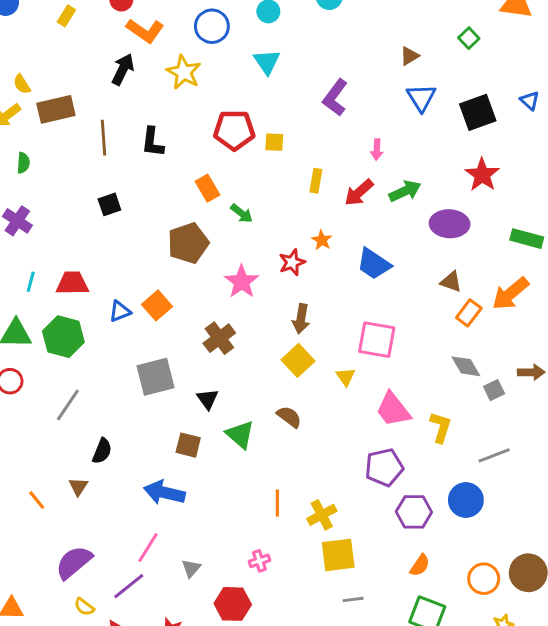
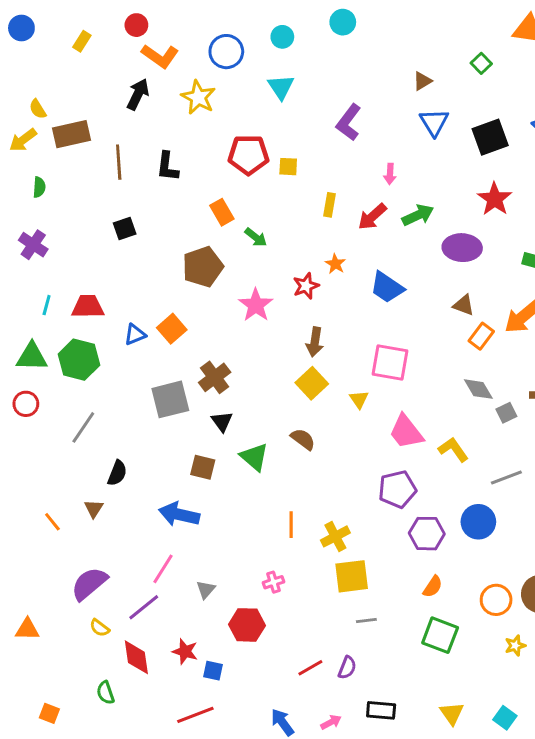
brown cross: (219, 338) -> (215, 377), moved
yellow L-shape: (441, 427) -> (453, 450), turned -52

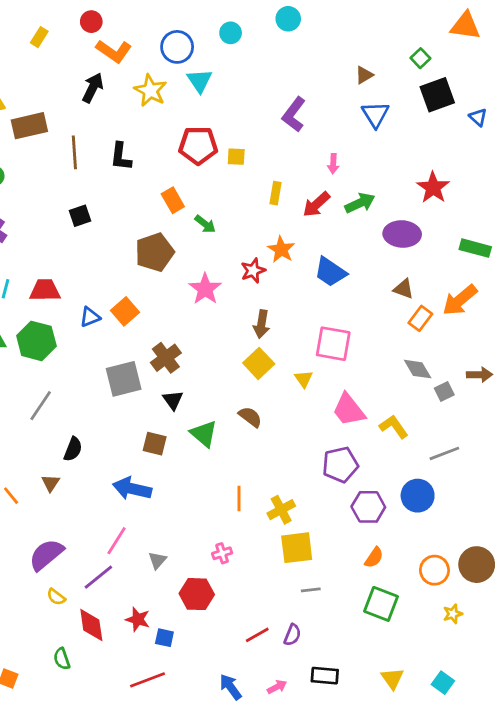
cyan triangle: (281, 87) -> (200, 81), moved
black square: (490, 137) -> (437, 95), moved
orange star: (335, 264) -> (281, 249), size x1.4

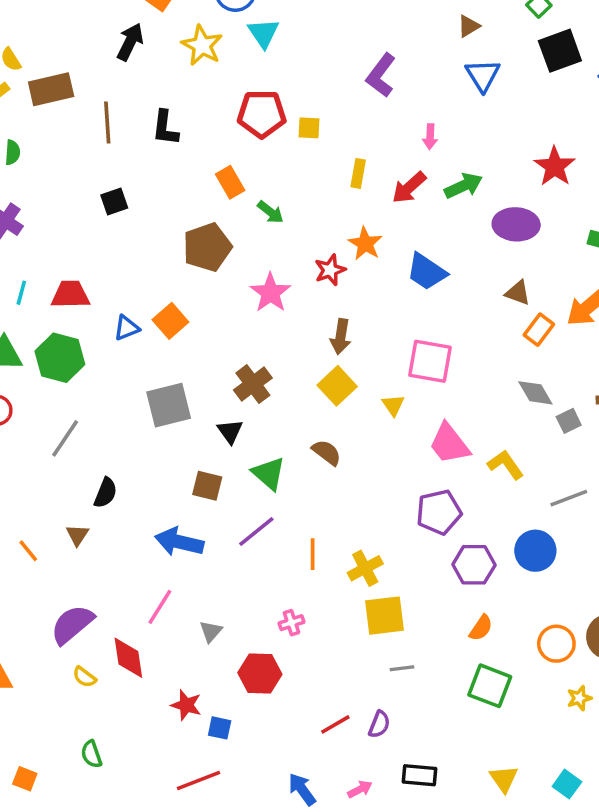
brown cross: (166, 358) -> (253, 384), moved
purple line: (98, 577) -> (256, 531), moved
red diamond: (91, 625) -> (128, 658), moved

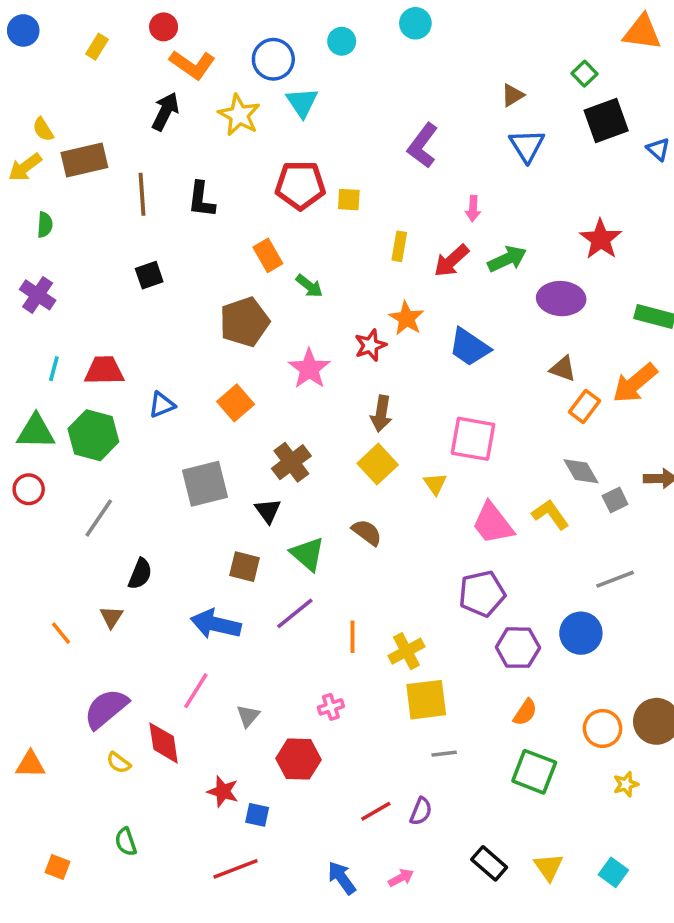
orange square: (170, 321) -> (236, 403), moved
yellow L-shape: (506, 465) -> (550, 514), moved
black rectangle: (420, 775) -> (489, 863), moved, turned 36

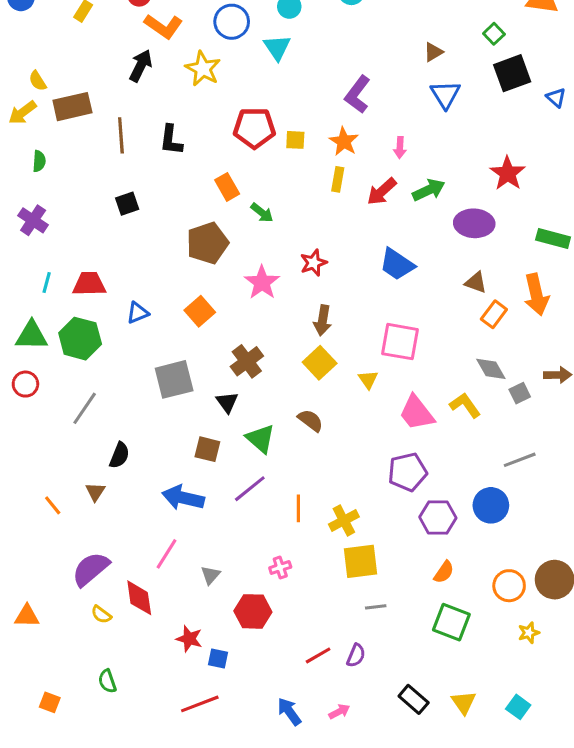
cyan triangle: (302, 102) -> (277, 47), moved
orange star: (406, 318) -> (344, 141), moved
orange arrow: (635, 383) -> (536, 295), turned -63

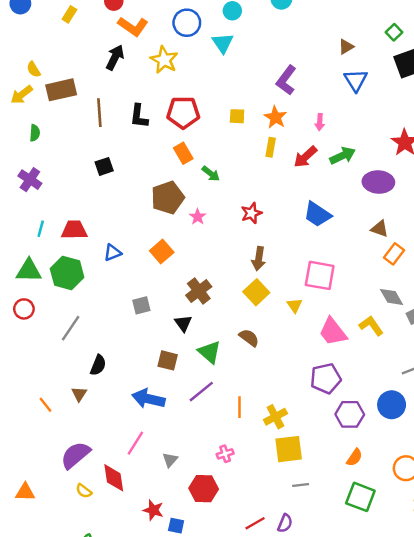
red pentagon: (254, 128) -> (183, 113), moved
pink star: (262, 282) -> (198, 217), moved, size x0.6
gray square: (174, 379) -> (141, 305), size x0.6

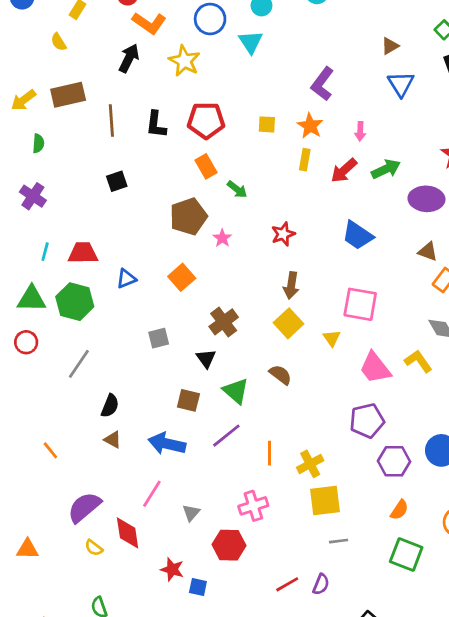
yellow semicircle: (34, 69) -> (59, 42), moved
brown triangle: (79, 394) -> (113, 440), moved, turned -35
pink cross: (225, 454) -> (253, 506), size x1.5

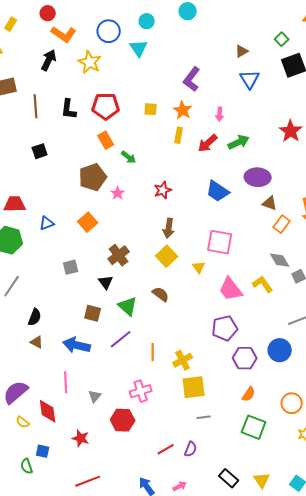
purple ellipse: (426, 199) -> (258, 177), moved
pink line: (152, 494) -> (66, 382), turned -35
blue square: (198, 587) -> (43, 451), moved

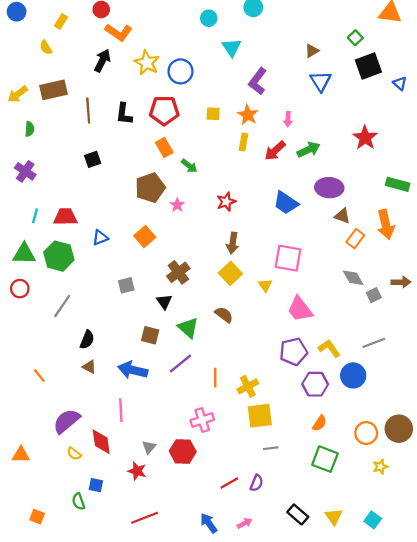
blue circle: (109, 31) -> (181, 71), moved
cyan triangle: (139, 48) -> (232, 48), moved
yellow L-shape: (263, 284) -> (329, 348), moved
gray triangle: (95, 396) -> (149, 447), moved

